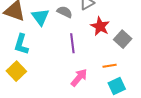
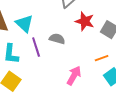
gray semicircle: (65, 12) -> (57, 39), moved
purple line: (72, 43) -> (36, 47), moved

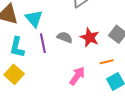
red star: (85, 21) -> (90, 37), moved

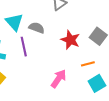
gray semicircle: (65, 37) -> (37, 28), moved

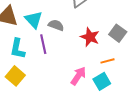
cyan square: (97, 83) -> (102, 81), moved

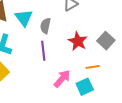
gray semicircle: (56, 25) -> (45, 26), turned -105
purple line: (43, 44) -> (43, 51), moved

